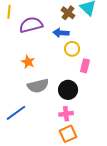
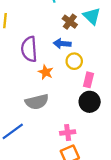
purple semicircle: (31, 25) -> (29, 49), moved, turned -80
orange star: (28, 62) -> (46, 72), moved
black circle: (68, 90) -> (90, 102), moved

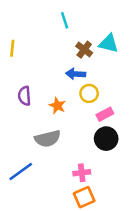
cyan triangle: (92, 16) -> (109, 43), turned -30
purple semicircle: (29, 49) -> (24, 96), moved, size x0.7
pink rectangle: (88, 80) -> (105, 114), turned 48

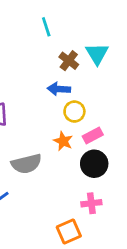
cyan triangle: (109, 43) -> (97, 54), turned 45
orange star: (57, 106) -> (63, 141), moved
pink cross: (82, 173) -> (91, 203), moved

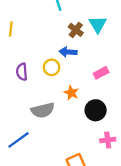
yellow circle: (74, 112) -> (52, 67), moved
pink rectangle: (93, 136) -> (101, 73), moved
pink cross: (91, 203) -> (108, 140), moved

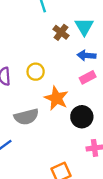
blue arrow: (68, 52) -> (86, 55), moved
orange star: (71, 93) -> (56, 98), size x1.5

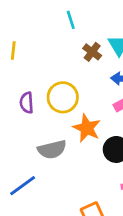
yellow circle: (36, 72) -> (63, 97), size x1.5

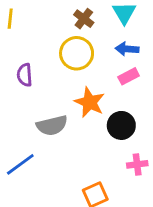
brown cross: (92, 52) -> (84, 19), moved
yellow circle: (63, 97) -> (77, 53), moved

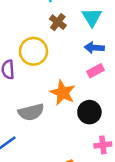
yellow circle: (77, 53) -> (33, 51), moved

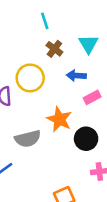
blue arrow: (94, 48) -> (76, 76), moved

